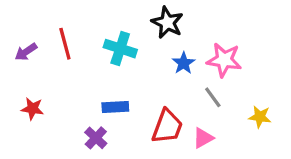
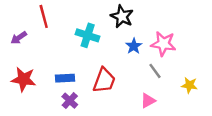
red line: (65, 44) -> (44, 16), moved
blue rectangle: (115, 107) -> (65, 78), moved
red star: (32, 109) -> (24, 79), size x1.5
red trapezoid: (167, 127) -> (104, 80), moved

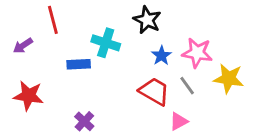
blue rectangle: (65, 78) -> (79, 64), moved
red trapezoid: (104, 80) -> (154, 91), moved, turned -80
yellow star: (189, 85) -> (229, 78), moved, size x1.5

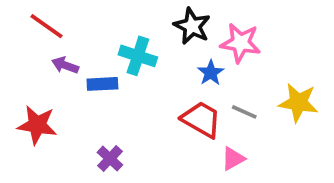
red line: (53, 20) -> (46, 26), moved, turned -40
purple arrow: (23, 46) -> (65, 65), moved, turned 54
pink star: (197, 53) -> (241, 43), moved
gray line: (187, 86) -> (244, 112), turned -30

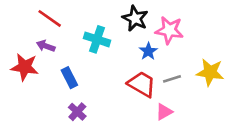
red line: (46, 26) -> (50, 18), moved
blue rectangle: (102, 84) -> (69, 78), moved, turned 66
gray line: (244, 112) -> (172, 79), turned -42
red star: (37, 125) -> (25, 67), moved

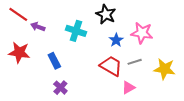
red line: (50, 18) -> (18, 14), moved
pink star: (169, 30) -> (142, 33), moved
purple arrow: (46, 46) -> (38, 27), moved
yellow star: (210, 72) -> (165, 69), moved

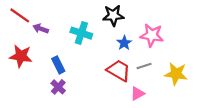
black star: (106, 14) -> (113, 15), turned -30
purple cross: (60, 88) -> (58, 87), moved

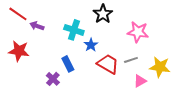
black star: (113, 15) -> (103, 14), turned -30
blue star: (124, 43) -> (91, 45), moved
blue rectangle: (58, 65) -> (68, 64), moved
pink triangle: (137, 94) -> (140, 81), moved

